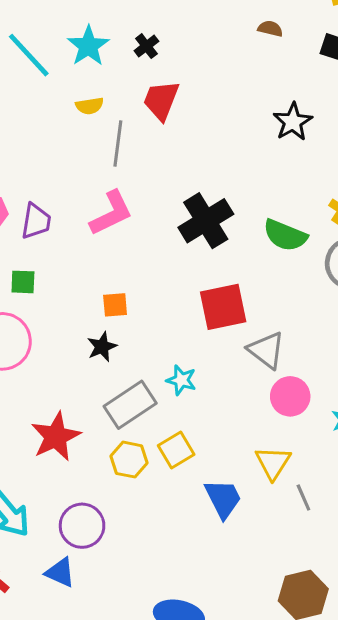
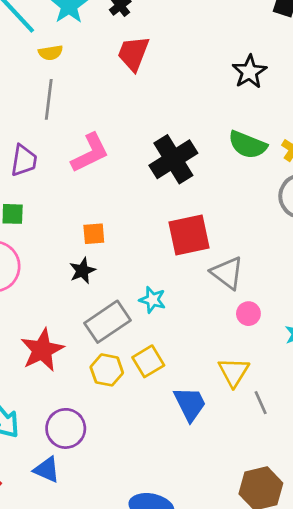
yellow semicircle: (90, 106) -> (51, 53), moved
gray line: (118, 143) -> (49, 99), moved
green semicircle: (285, 235) -> (248, 145), moved
pink circle: (290, 396) -> (248, 314), size x0.7

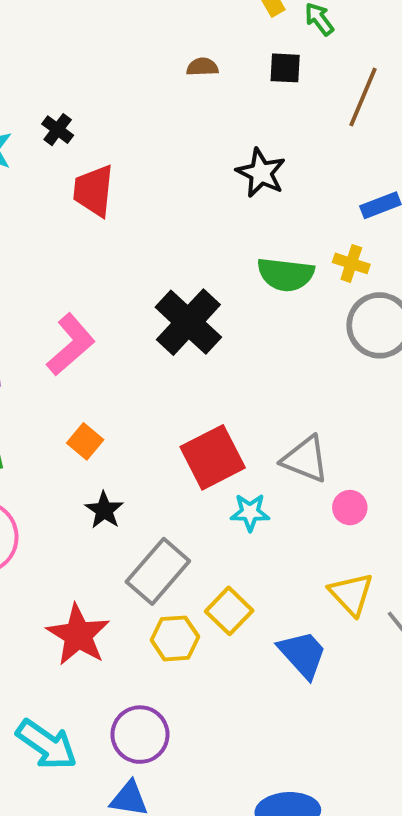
orange square: (94, 234) -> (85, 441), moved, turned -30
red square: (189, 235) -> (213, 457), moved
cyan star: (152, 300) -> (250, 512), moved

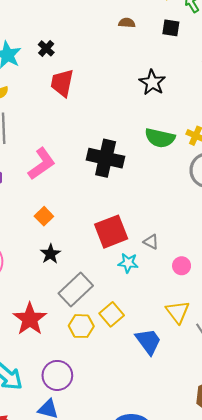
black cross: (188, 322) -> (106, 158), turned -36
gray triangle: (305, 459) -> (151, 242), moved, size x0.6

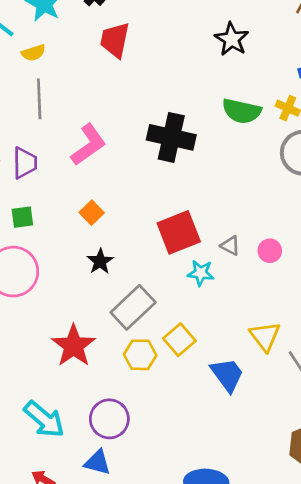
pink circle: (182, 266) -> (270, 251), moved

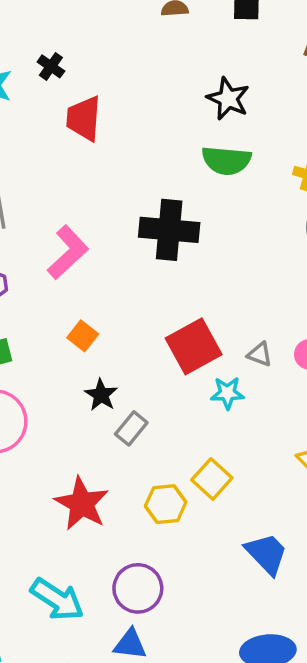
green semicircle: (242, 111) -> (226, 160), moved
gray rectangle: (133, 307) -> (131, 428), moved, size x0.6
blue trapezoid: (227, 375) -> (267, 554), moved

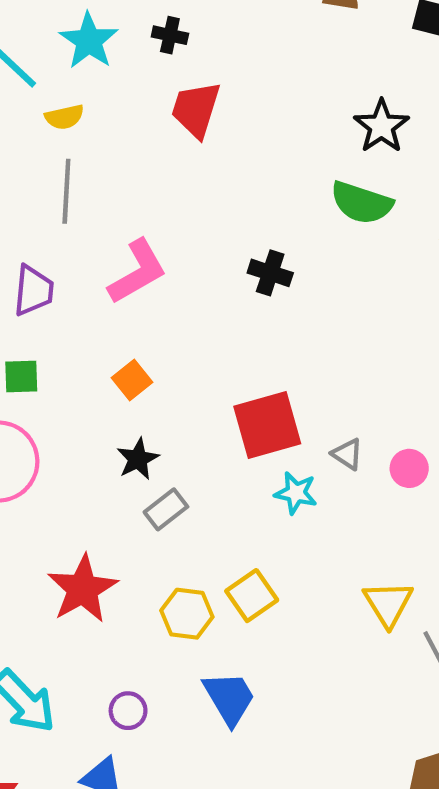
black cross: (51, 66) -> (170, 35), turned -36
black cross: (169, 230) -> (270, 273), size x0.6
blue trapezoid: (267, 554) -> (229, 698), moved
purple circle: (138, 588) -> (128, 711), size x0.6

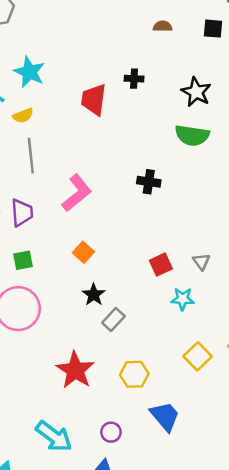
black cross: (170, 35) -> (134, 79), moved
red square: (267, 425) -> (161, 265), size x0.6
gray triangle: (347, 454) -> (201, 262), moved, turned 30
yellow square: (252, 596) -> (198, 356), moved

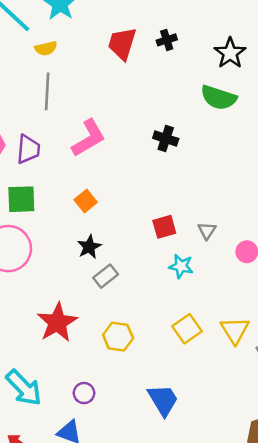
black cross: (134, 79) -> (167, 40), moved, turned -30
green square: (23, 260) -> (21, 199), size x1.4
blue trapezoid: (165, 416) -> (163, 400), moved

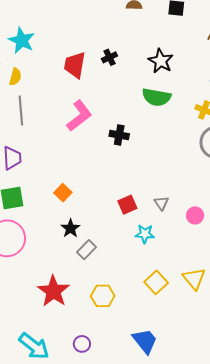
yellow semicircle: (46, 48) -> (15, 77), turned -54
pink L-shape: (89, 138) -> (79, 116), moved

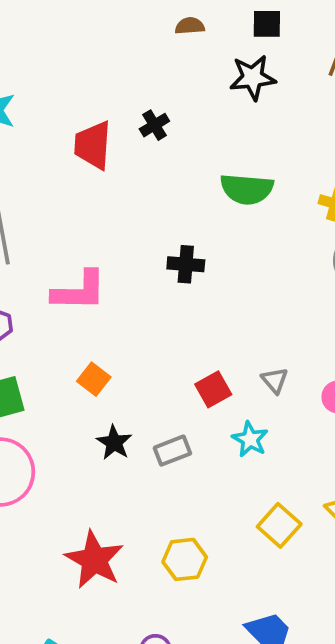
black star: (161, 61) -> (253, 78), moved, turned -30
pink L-shape: (79, 116) -> (79, 291), moved, turned 44
cyan star: (145, 234) -> (250, 439), turned 30
gray rectangle: (87, 250) -> (172, 451), moved, turned 30

